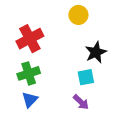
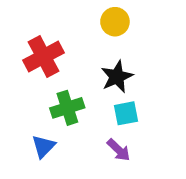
black star: (96, 52) -> (117, 77), moved
green cross: (29, 73) -> (67, 108), moved

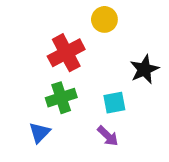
red cross: (43, 57) -> (66, 53), moved
black star: (117, 77) -> (144, 69), moved

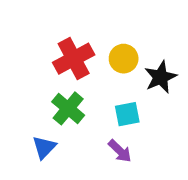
yellow circle: (104, 19) -> (124, 59), moved
green cross: (61, 98) -> (68, 108), turned -32

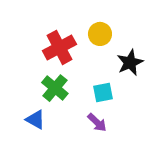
yellow circle: (124, 59) -> (100, 34), moved
blue triangle: (44, 147) -> (35, 120), turned -45

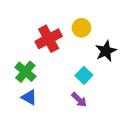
green cross: (55, 88) -> (25, 72), moved
cyan square: (103, 93) -> (84, 75), turned -35

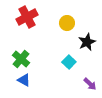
red cross: (49, 39) -> (27, 17), moved
purple arrow: (79, 100) -> (90, 84), moved

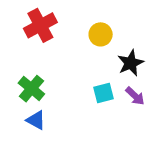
cyan square: (69, 62) -> (104, 93), turned 32
purple arrow: (90, 84) -> (135, 96), moved

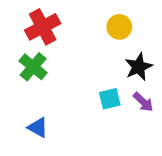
yellow circle: (101, 34) -> (119, 27), moved
green cross: (31, 89) -> (33, 67), moved

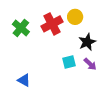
red cross: (43, 27) -> (52, 24), moved
green cross: (33, 67) -> (21, 28), moved

